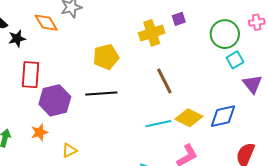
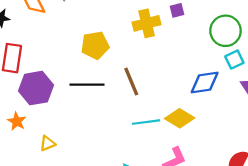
brown line: (164, 81) -> (131, 81), moved
blue diamond: (223, 116) -> (205, 83), moved
orange star: (39, 132) -> (17, 121), turned -30

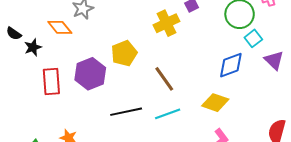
black line: (87, 85) -> (126, 112), moved
purple hexagon: (36, 88) -> (90, 74), moved
cyan line: (146, 122) -> (168, 114), moved

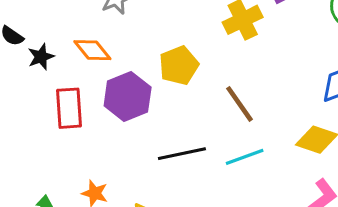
orange diamond: (60, 27) -> (92, 50), moved

